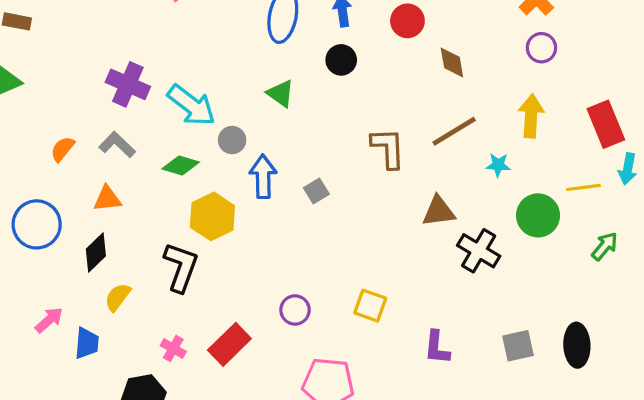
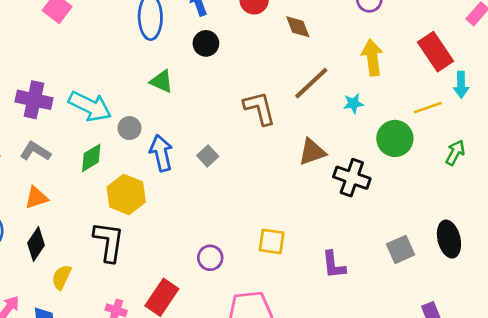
green diamond: (181, 165) -> (91, 158), turned -36

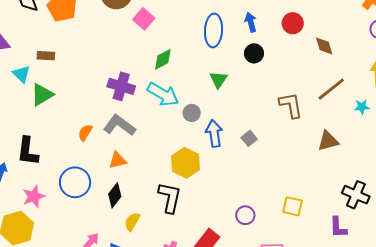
green triangle: (162, 81) -> (218, 80), turned 36
gray L-shape: (35, 151) -> (119, 125), size x1.4
green diamond: (91, 158) -> (163, 59), moved
black cross: (352, 178) -> (356, 195), moved

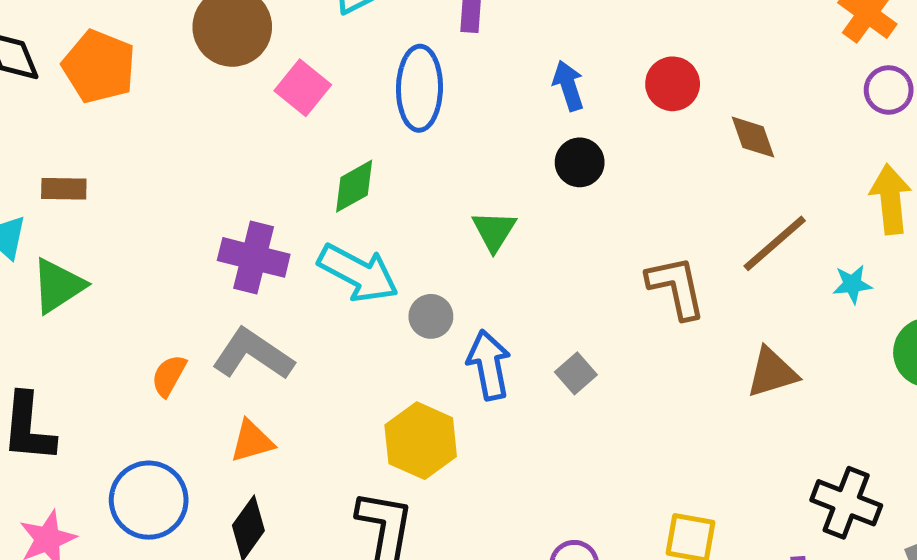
blue ellipse: (214, 30) -> (419, 88), moved

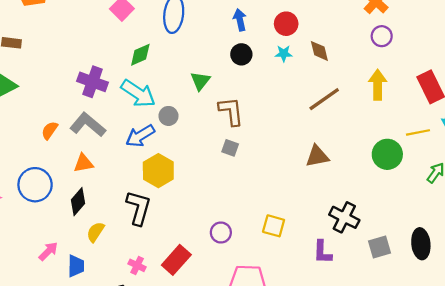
cyan star: (852, 284) -> (284, 53), moved
brown L-shape: (676, 287) -> (231, 111), moved
blue arrow: (489, 365) -> (140, 136), moved, turned -116
gray square: (576, 373) -> (230, 148), turned -35

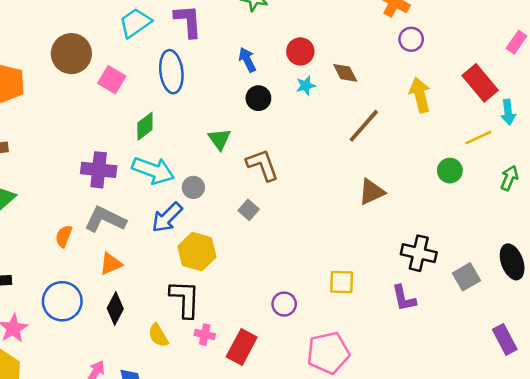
gray square: (230, 148) -> (249, 210), moved, turned 35
green circle: (387, 154) -> (450, 171), size x0.7
yellow semicircle: (95, 232) -> (158, 335), moved, turned -50
pink cross: (137, 265) -> (205, 335), moved

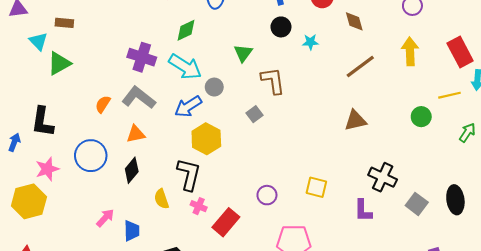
cyan star: (306, 86) -> (310, 42), moved
gray square: (466, 277) -> (417, 204), turned -35

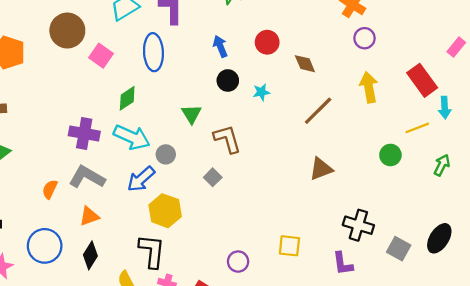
black ellipse: (455, 200) -> (439, 238), turned 48

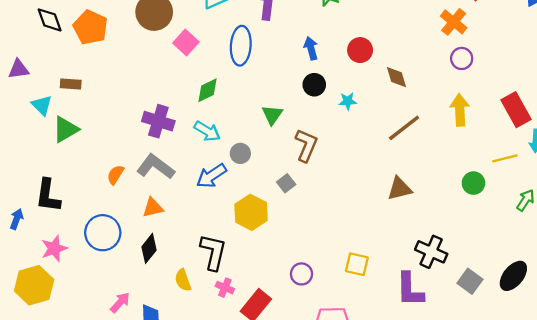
cyan arrow: (132, 137) -> (207, 131), size x0.7
brown L-shape: (227, 139) -> (306, 145), turned 32
yellow hexagon: (165, 211) -> (251, 212), moved
purple L-shape: (343, 264) -> (410, 290), size x1.4

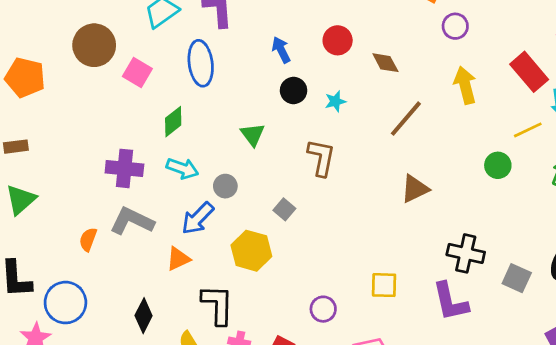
brown L-shape: (306, 145) -> (321, 158), moved
orange triangle: (153, 208) -> (178, 259), moved
blue circle: (103, 233) -> (65, 303), moved

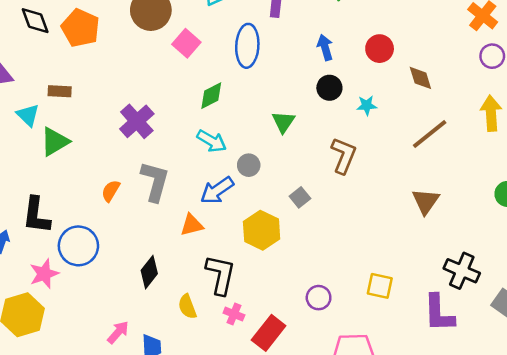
purple cross: (124, 168) -> (137, 121), moved, turned 32
brown triangle: (415, 189) -> (426, 201), turned -40
gray L-shape: (132, 221) -> (155, 181), turned 69

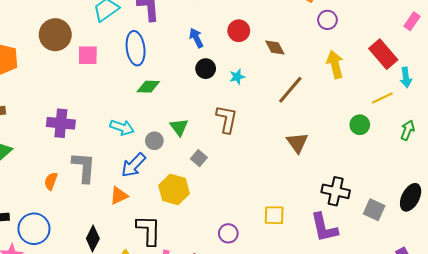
pink square: (186, 43) -> (88, 55), turned -30
green diamond: (211, 96) -> (148, 87), moved, turned 40
purple cross: (137, 121) -> (61, 123), turned -32
green triangle: (283, 122) -> (179, 127), moved

